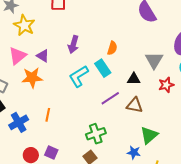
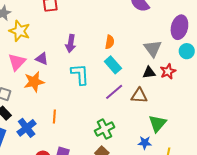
cyan rectangle: (103, 68) -> (113, 65), moved
cyan L-shape: (79, 76) -> (80, 74), turned 125
black triangle: (134, 79) -> (149, 73), moved

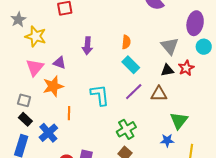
cyan L-shape: (80, 74) -> (100, 95), moved
orange line: (54, 117) -> (69, 113), moved

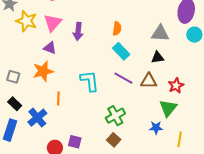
gray triangle: (170, 46) -> (160, 33), turned -48
pink triangle: (35, 68) -> (53, 23), moved
red star: (186, 68) -> (176, 86), moved
purple line: (134, 92) -> (123, 78), turned 72
gray square: (24, 100) -> (13, 77), moved

